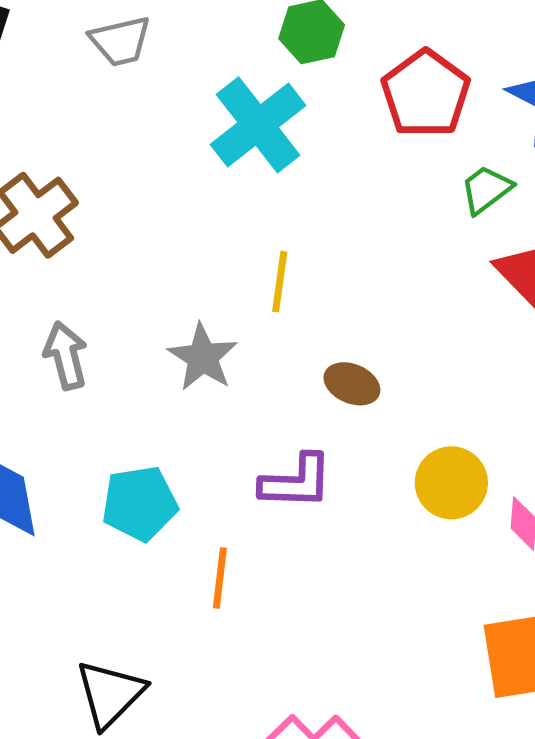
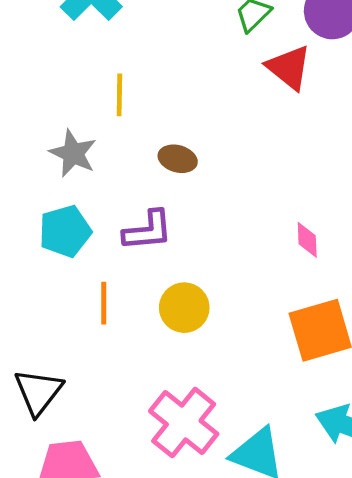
yellow circle: (451, 483) -> (184, 308), moved
cyan pentagon: (140, 503) -> (65, 231), moved

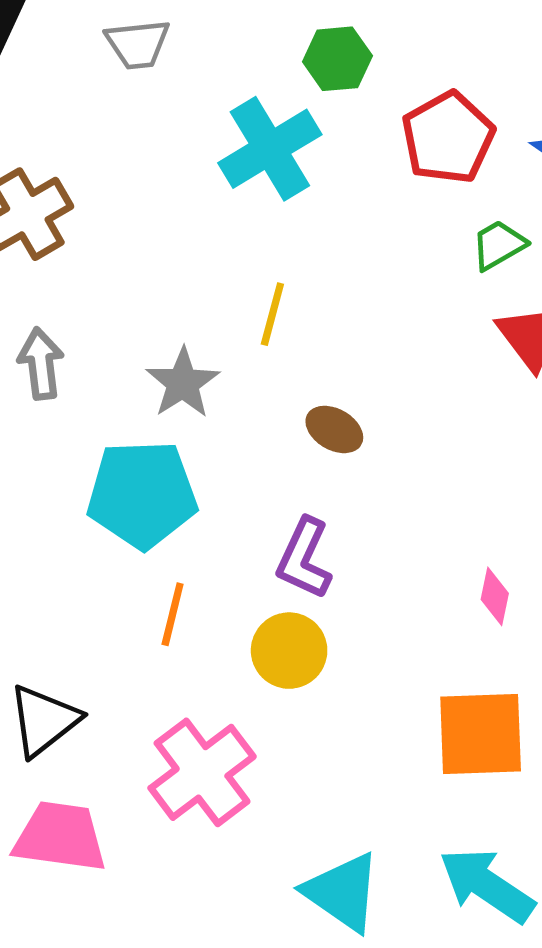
cyan pentagon: (65, 231) -> (142, 494), size x1.4
purple L-shape: (148, 231) -> (304, 559), moved, turned 106
pink cross: (184, 423) -> (202, 772), moved

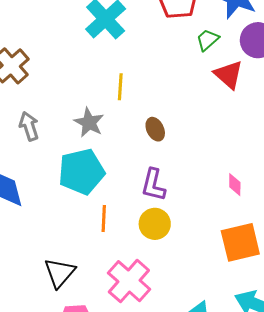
brown ellipse: (334, 429) -> (155, 129), turned 45

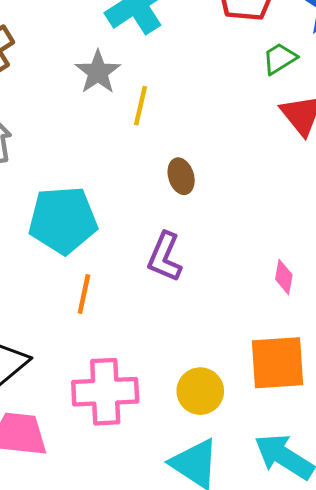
gray star: (89, 123) -> (98, 72), moved
yellow circle: (155, 224) -> (200, 391), moved
pink cross: (129, 281) -> (105, 392), turned 36

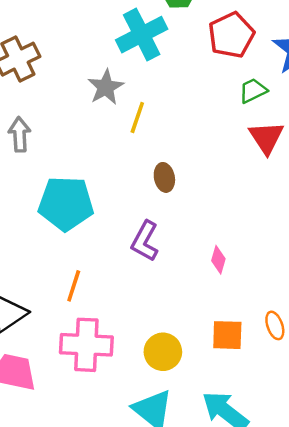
pink diamond: (284, 277) -> (218, 260), moved
orange line: (84, 294) -> (74, 286), moved
orange square: (278, 363) -> (227, 335), size x0.7

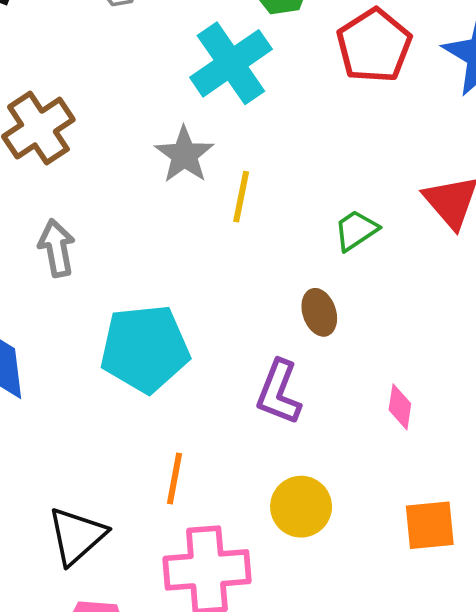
green trapezoid: (253, 91) -> (356, 230), moved
brown ellipse: (164, 177) -> (319, 312), moved
yellow circle: (163, 352) -> (301, 507), moved

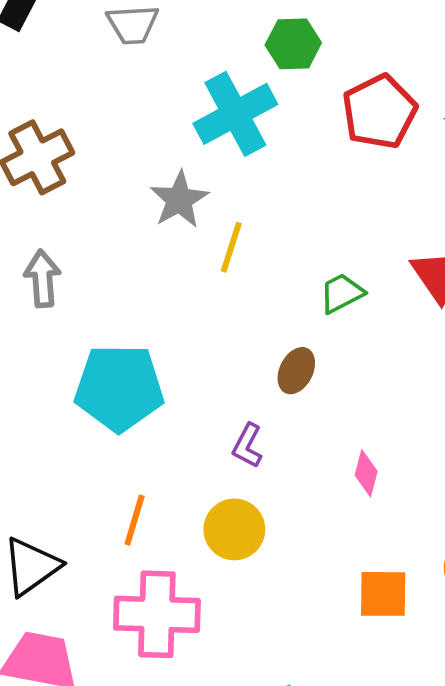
brown ellipse: (319, 312) -> (296, 371), turned 39
purple L-shape: (279, 392) -> (247, 446), size x0.7
yellow circle: (301, 507) -> (234, 529), moved

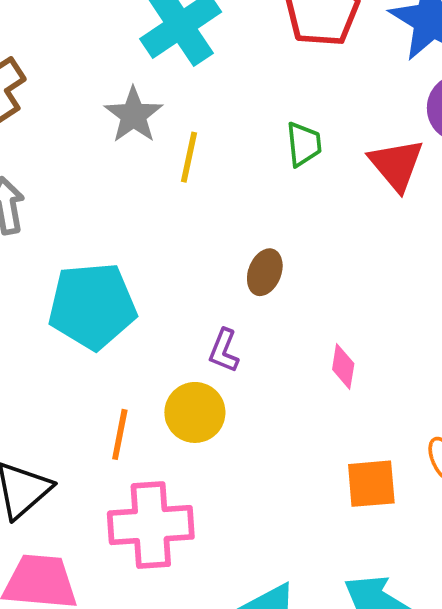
green trapezoid: (342, 293) -> (304, 144), moved, turned 117
yellow circle: (234, 529) -> (195, 412), moved

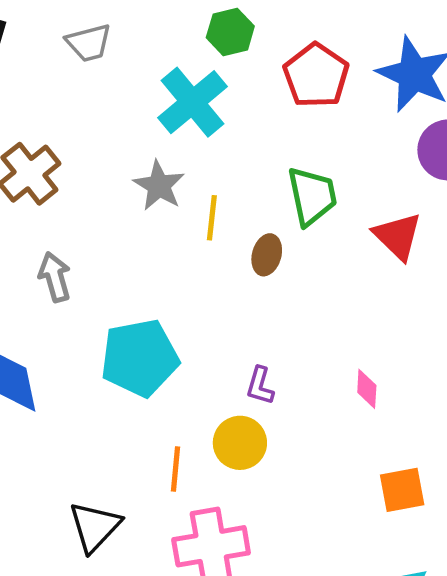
green trapezoid: (304, 144) -> (312, 196), size x1.5
red triangle: (396, 165) -> (398, 236), moved
brown ellipse: (265, 272) -> (267, 255), moved

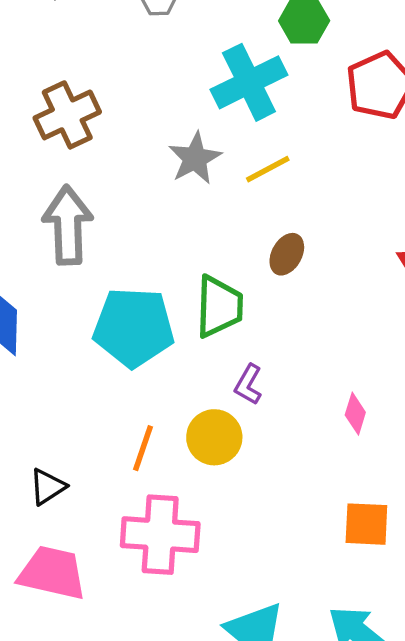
green trapezoid: (312, 196) -> (219, 307), moved
yellow line: (212, 218) -> (268, 169), moved, turned 42
gray arrow: (55, 277) -> (68, 225), size x1.5
black triangle: (95, 527) -> (48, 487), size x0.7

